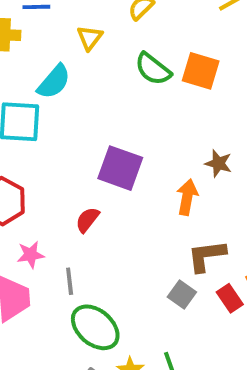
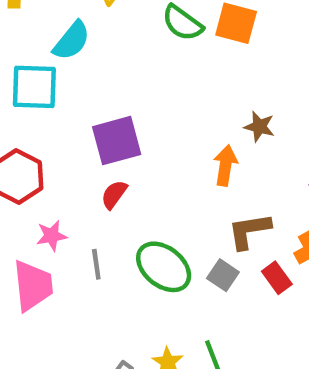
purple square: (120, 168) -> (117, 141), moved, turned -33
green ellipse: (95, 327) -> (164, 267), moved

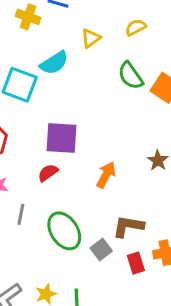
orange arrow: (225, 165) -> (106, 175), moved

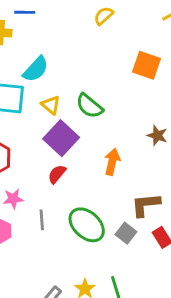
yellow triangle: (91, 38) -> (51, 105), moved, turned -30
green semicircle: (131, 76) -> (89, 106), moved
purple square: (61, 138) -> (61, 138), turned -36

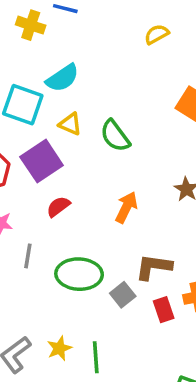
yellow triangle: (51, 105) -> (70, 124), turned -30
purple square: (61, 138) -> (42, 161), moved
green ellipse: (87, 225) -> (79, 274), turned -54

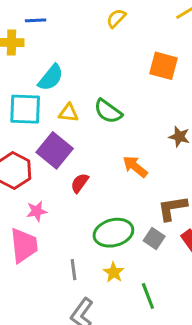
orange arrow: (126, 207) -> (135, 167), turned -60
gray line: (28, 256) -> (73, 270), moved
yellow star: (59, 348) -> (114, 272), moved

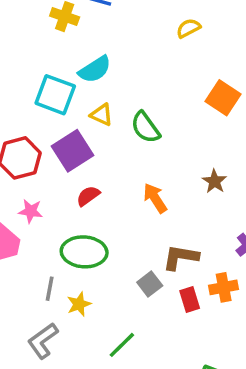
green ellipse: (113, 233) -> (84, 252), moved
yellow star: (114, 272) -> (79, 304), moved
green line: (148, 296) -> (122, 345), turned 48

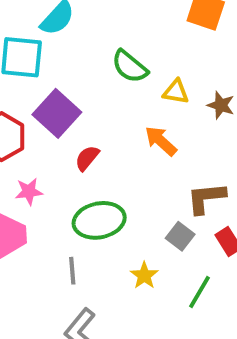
yellow triangle: (101, 115) -> (176, 92), moved
yellow star: (79, 304) -> (144, 276), moved
green line: (122, 345) -> (199, 292), moved

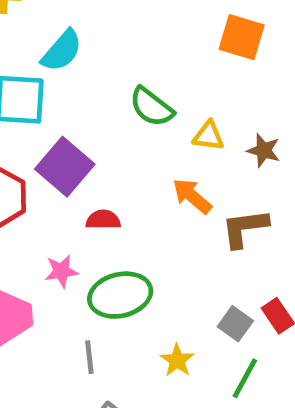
red semicircle: (87, 158) -> (103, 220), turned 52
pink star: (29, 192) -> (61, 271), moved
brown L-shape: (206, 198) -> (245, 228), moved
gray square: (180, 236) -> (235, 324), moved

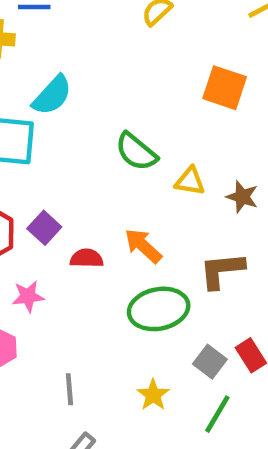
purple square: (65, 167) -> (44, 228), moved, size x0.6
orange arrow: (192, 196) -> (143, 246), moved
pink star: (61, 271) -> (28, 296), moved
green ellipse: (120, 295) -> (159, 309), moved

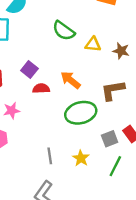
purple square: (44, 228) -> (29, 69), moved
gray square: (210, 362) -> (110, 139), turned 35
gray line: (69, 389) -> (50, 156), moved

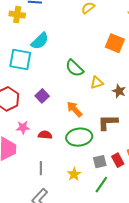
yellow triangle: (93, 44) -> (97, 83), turned -32
red semicircle: (41, 88) -> (45, 135), moved
gray line: (50, 156) -> (41, 168), moved

